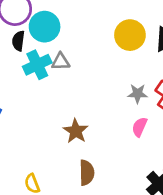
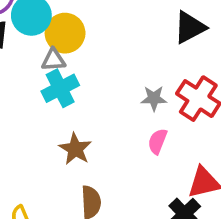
yellow circle: (130, 35) -> (65, 33), moved
cyan cross: (37, 65) -> (60, 88), moved

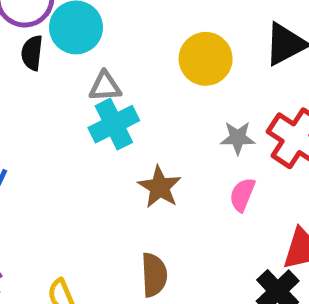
yellow circle: (65, 33) -> (206, 59), moved
brown star: (75, 149) -> (160, 187), moved

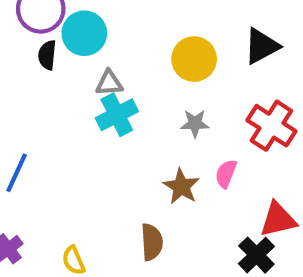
gray star: (238, 138) -> (195, 123), moved
brown star: (160, 187) -> (181, 187), moved

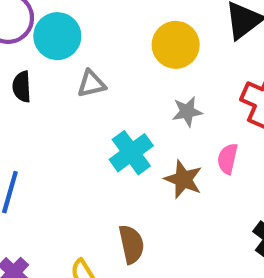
black semicircle: (47, 55) -> (22, 87), moved
cyan cross: (117, 115) -> (131, 153), moved
brown semicircle: (152, 242) -> (131, 244), moved

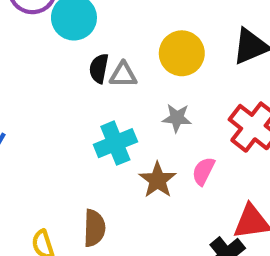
gray triangle: (91, 84) -> (123, 75), moved
black semicircle: (22, 87) -> (99, 68), moved

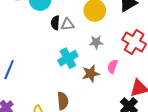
brown star: (158, 180) -> (91, 74), turned 30

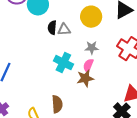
cyan cross: (68, 58) -> (63, 63), turned -36
pink semicircle: (112, 66) -> (88, 66), moved

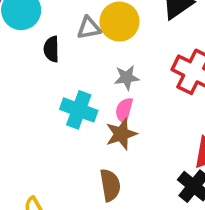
gray triangle: (64, 29) -> (89, 28), moved
brown semicircle: (57, 104) -> (110, 185), moved

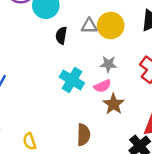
pink semicircle: (124, 110) -> (102, 86), turned -140
brown star: (121, 134) -> (113, 104), moved, turned -30

